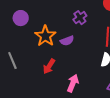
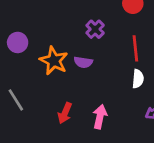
purple semicircle: (67, 41) -> (83, 62), turned 40
red arrow: (49, 66) -> (65, 113), moved

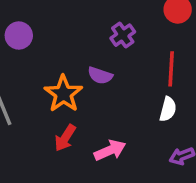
orange star: (54, 61) -> (63, 94), moved
pink arrow: (100, 117) -> (110, 150), turned 45

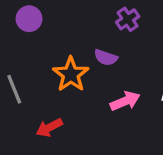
red arrow: (65, 138) -> (49, 128), moved, turned 30
pink arrow: (110, 150) -> (125, 101), moved

